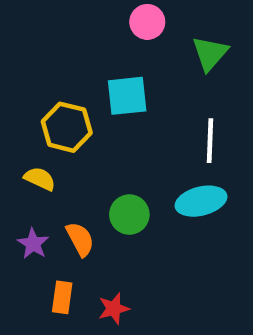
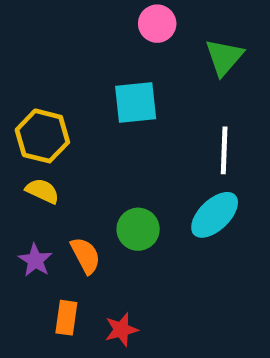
yellow hexagon: (67, 127) -> (42, 136), moved
cyan ellipse: (201, 201) -> (215, 215), turned -30

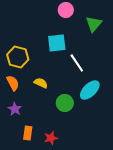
white line: (224, 150) -> (77, 63), moved, turned -36
yellow semicircle: (42, 191) -> (41, 83), moved
green circle: (138, 229) -> (65, 103), moved
orange semicircle: (85, 255) -> (13, 83), moved

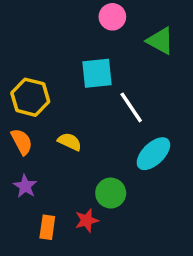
green triangle: (94, 24) -> (160, 41), turned -42
green circle: (65, 103) -> (111, 193), moved
red star: (51, 138) -> (87, 220), moved

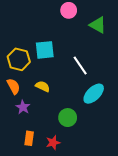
cyan square: (97, 73) -> (45, 50), moved
purple star: (25, 186) -> (23, 107), moved
red star: (87, 220) -> (53, 143), moved

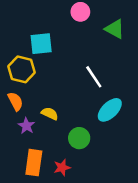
cyan square: (45, 50) -> (41, 44), moved
yellow semicircle: (43, 86) -> (50, 114), moved
orange rectangle: (29, 138) -> (34, 163), size x1.5

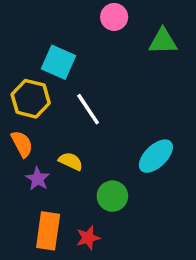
green triangle: (115, 29) -> (163, 41), turned -30
cyan square: (41, 44) -> (58, 62), turned 30
white line: (94, 77) -> (88, 109), moved

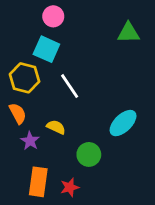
pink circle: (114, 17) -> (53, 16), moved

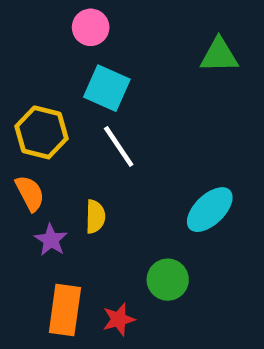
cyan square: (46, 49) -> (107, 88), moved
yellow semicircle: (56, 127) -> (95, 217), turned 66
green circle: (89, 154) -> (168, 280), moved

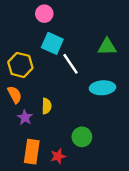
green triangle: (219, 55) -> (107, 47), moved
white line: (119, 146) -> (71, 64), moved
cyan ellipse: (210, 210) -> (102, 88), moved, turned 40

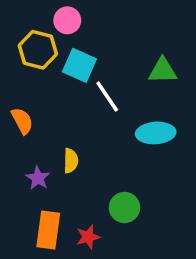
yellow hexagon: (20, 65) -> (38, 50), moved
orange semicircle: (15, 95) -> (22, 121), moved

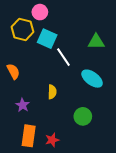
cyan ellipse: (156, 133) -> (92, 79), turned 40
yellow semicircle: (71, 161) -> (52, 92), moved
green circle: (124, 207) -> (83, 116), moved

